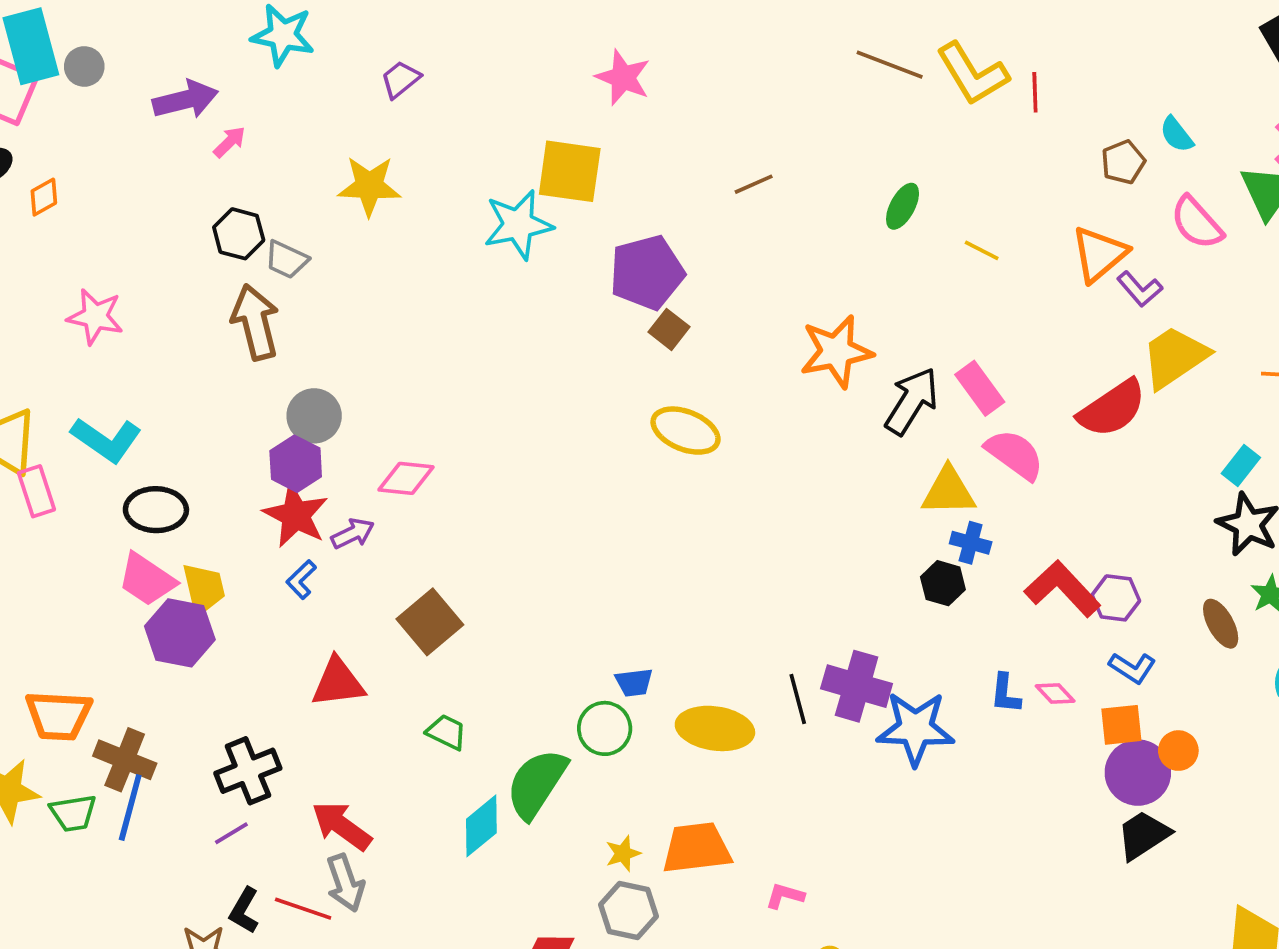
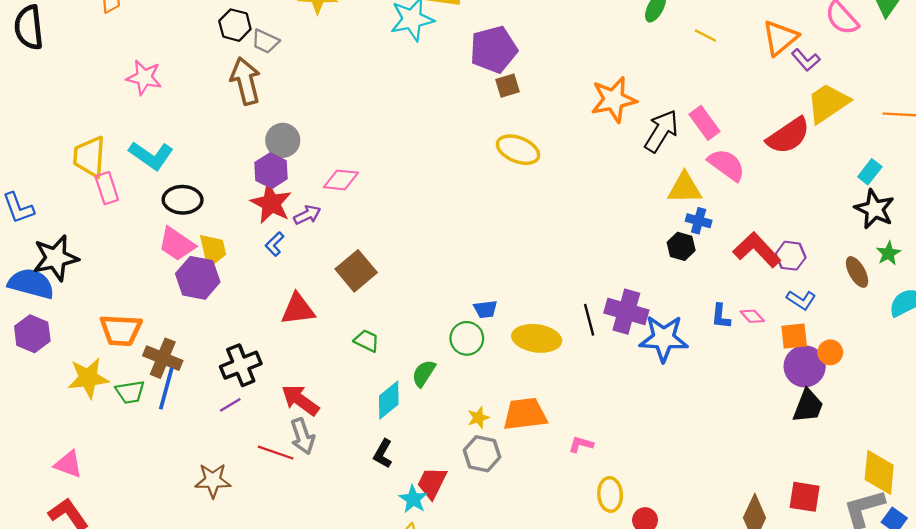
brown square: (669, 329) -> (508, 86), turned 35
green semicircle: (537, 784) -> (424, 373), size x0.6
black trapezoid: (1143, 835) -> (808, 406), turned 144
black L-shape: (244, 910) -> (383, 454), moved

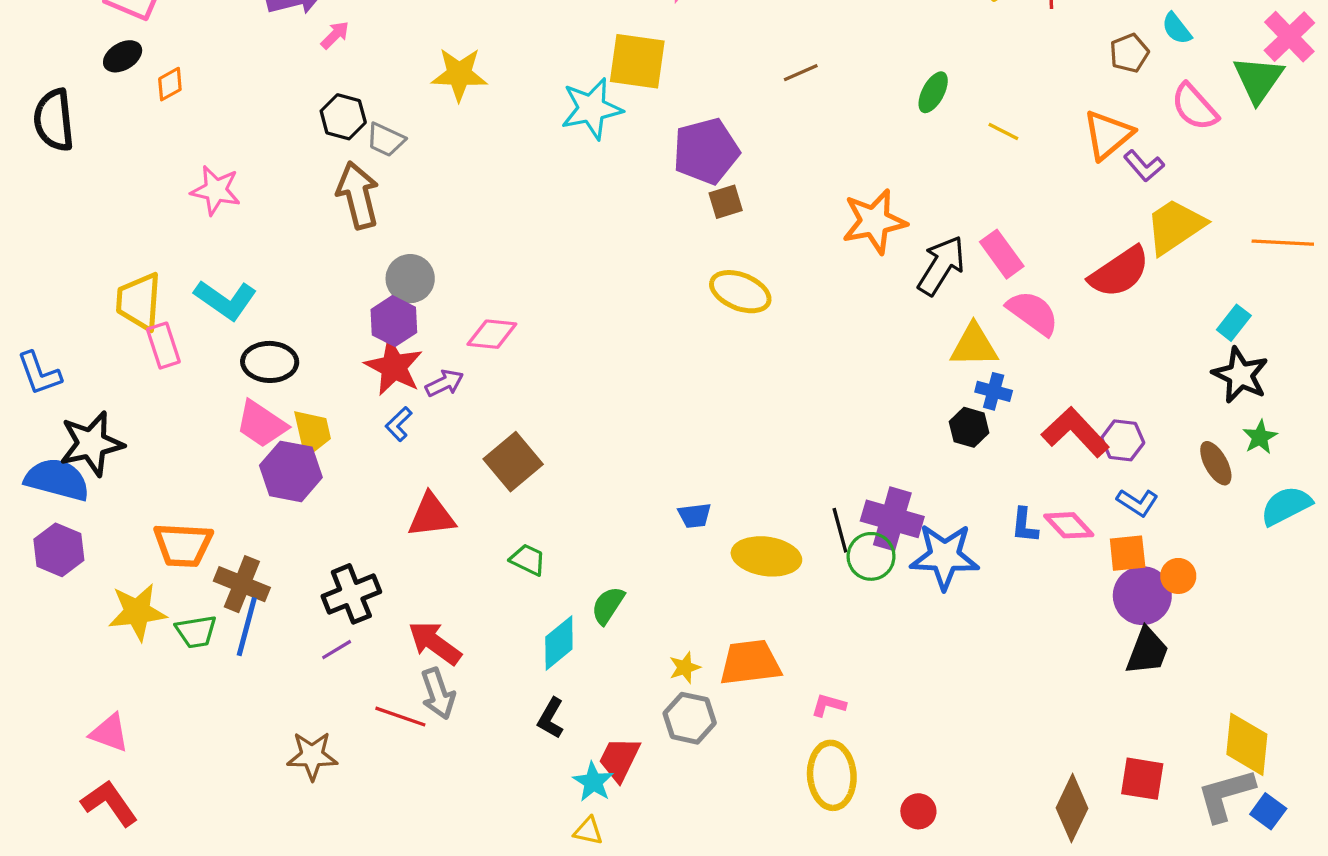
pink diamond: (752, 316) -> (1069, 525), size x1.4
green circle: (467, 338) -> (871, 556), moved
yellow ellipse: (610, 494) -> (832, 775), moved, size x1.4

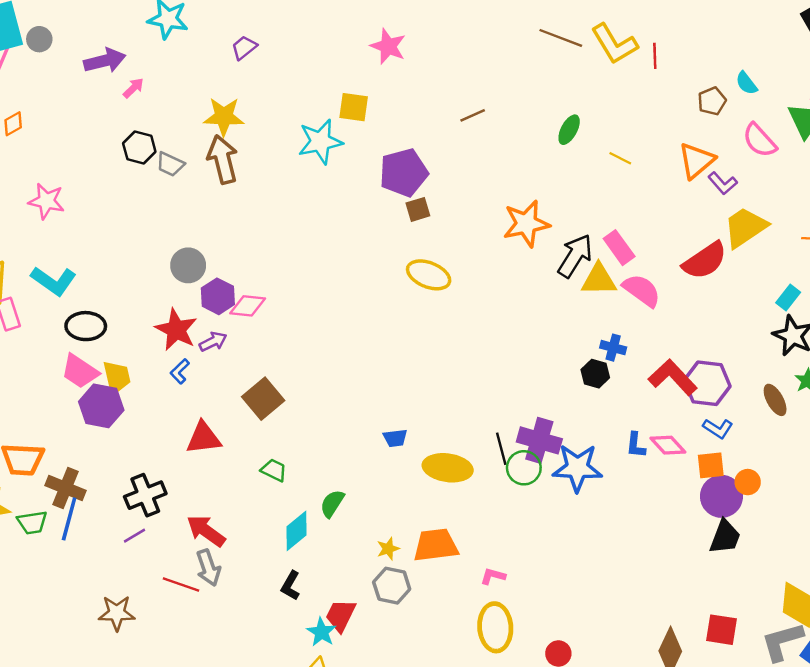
yellow square: (637, 61) -> (354, 107), size x0.7
brown arrow: (358, 195) -> (223, 159), moved
purple hexagon: (394, 321) -> (218, 296), moved
yellow triangle: (974, 346) -> (599, 280), moved
purple hexagon: (1123, 440) -> (707, 383), size x1.5

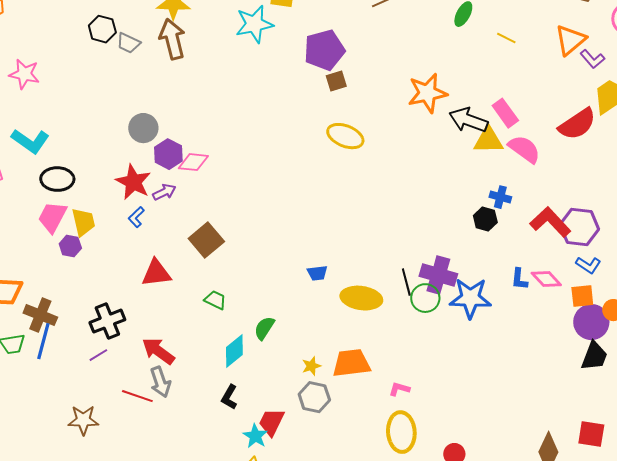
black arrow: (575, 256) -> (468, 120), turned -102
pink trapezoid: (80, 371) -> (52, 217), turned 84
purple hexagon: (101, 406) -> (70, 246), size x0.6

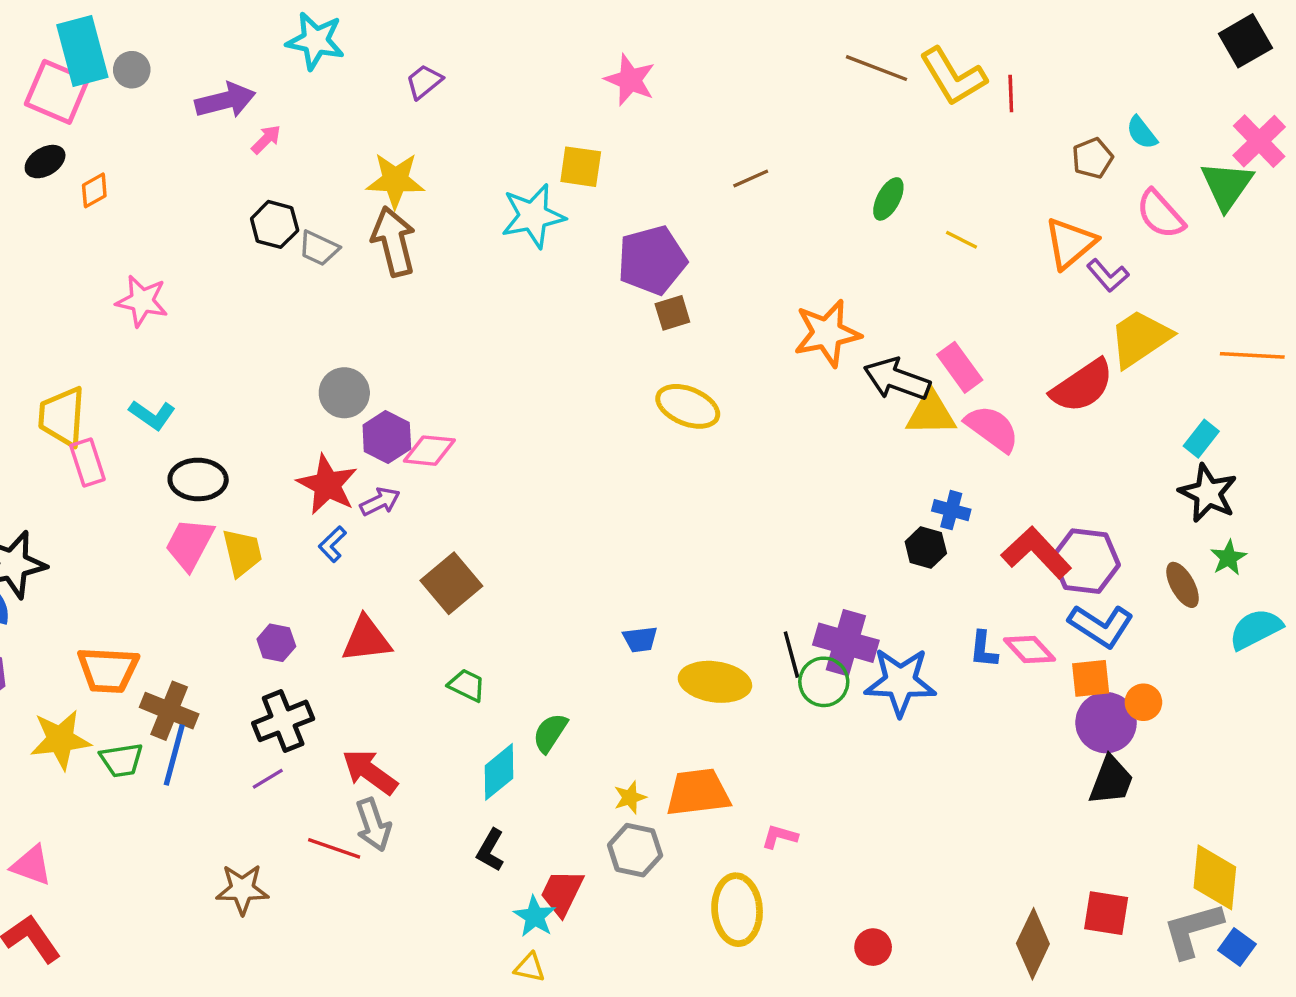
cyan L-shape: (30, 141) -> (152, 415), size x0.7
purple hexagon: (70, 246) -> (276, 643), moved
blue L-shape: (588, 265) -> (1101, 626), size x1.5
yellow ellipse: (401, 432) -> (737, 910), moved

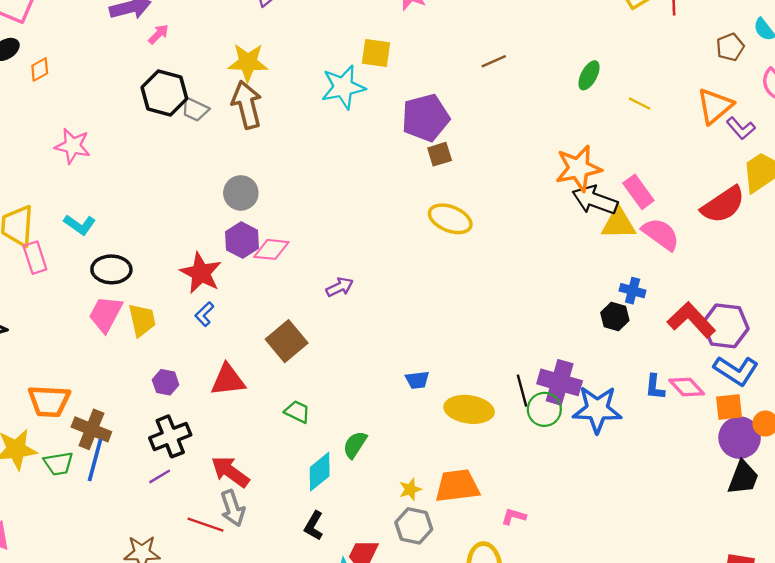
black hexagon: (275, 224) -> (164, 93), size x1.4
orange star: (827, 333) -> (578, 168), moved
gray circle: (344, 393) -> (241, 193), moved
purple arrow: (380, 502) -> (340, 287), moved

